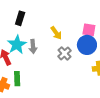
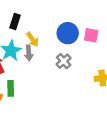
yellow arrow: (56, 33) -> (33, 39), moved
blue circle: (87, 45) -> (68, 33), moved

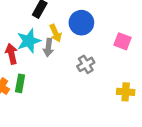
blue circle: (68, 33) -> (81, 23), moved

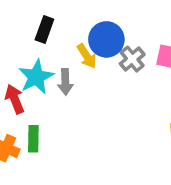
yellow arrow: (56, 33) -> (87, 56), moved
gray cross: (86, 64) -> (132, 59), moved

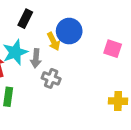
gray cross: (132, 59) -> (51, 78), moved, turned -36

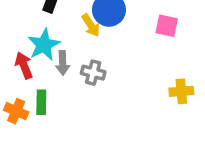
gray arrow: (36, 58) -> (63, 63), moved

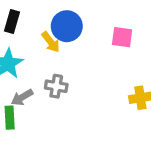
gray arrow: (63, 63) -> (22, 97), moved, turned 65

